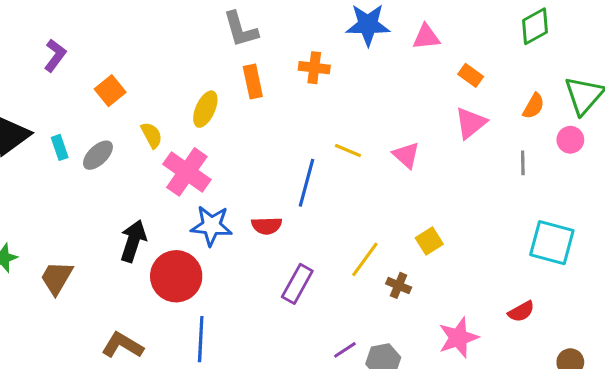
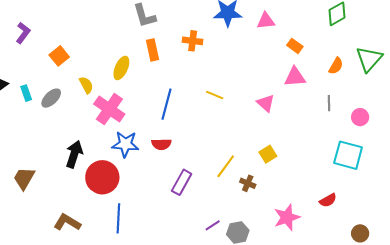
pink triangle: (471, 123) -> (295, 77), turned 35
pink circle: (570, 140) -> (360, 117), moved
pink triangle: (406, 155) -> (266, 103), moved
blue line: (307, 183) -> (166, 104), moved

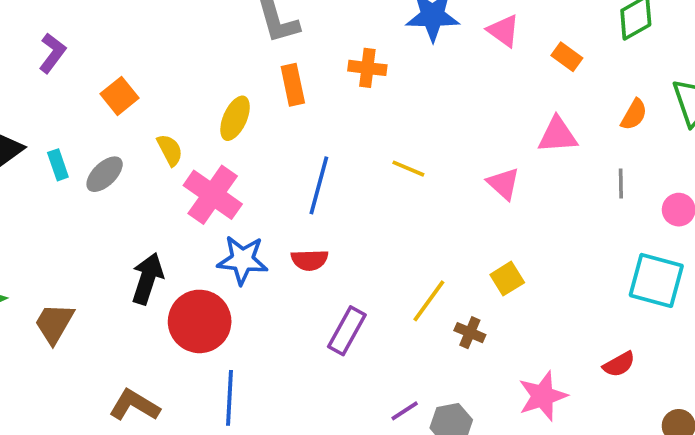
pink triangle: (266, 21) -> (503, 31), turned 42
orange rectangle: (295, 46) -> (567, 57), moved

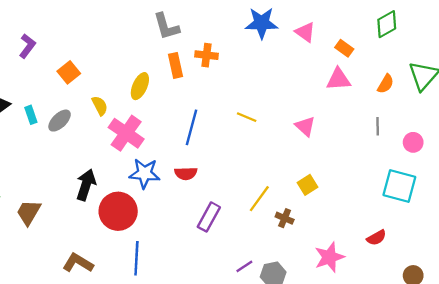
orange cross: (367, 68) -> (207, 55), moved
pink triangle: (557, 135) -> (339, 79), moved

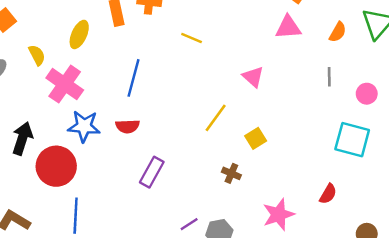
yellow line: (247, 117) -> (192, 38), moved
yellow line: (259, 199) -> (216, 118), moved
red semicircle: (376, 238) -> (328, 194), turned -30

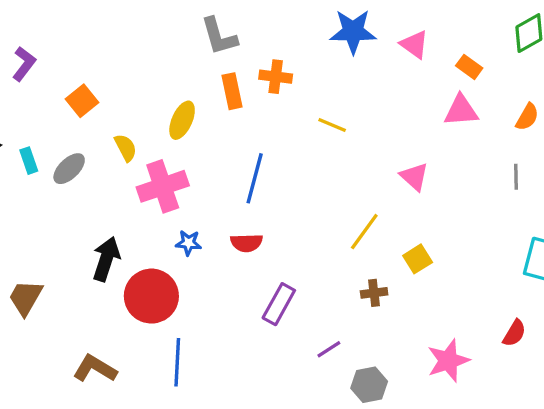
pink cross: (65, 84) -> (163, 186), turned 36
blue star: (84, 126) -> (188, 243), size x0.6
brown cross: (231, 173) -> (374, 293), moved, turned -30
purple line: (189, 224) -> (329, 349), moved

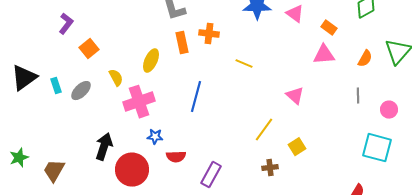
purple L-shape: (24, 64) -> (66, 24), moved
red semicircle: (247, 243) -> (176, 157), moved

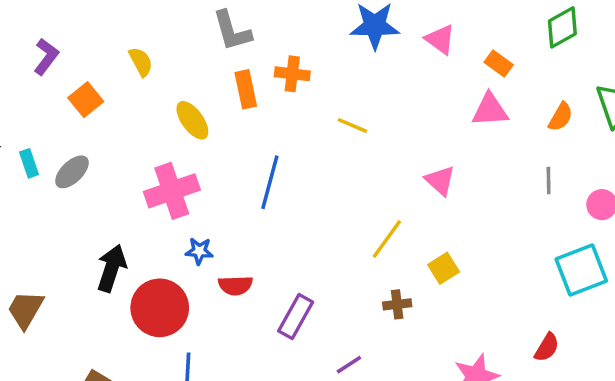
yellow ellipse: (151, 61) -> (192, 120), turned -60
yellow semicircle: (116, 78) -> (141, 62), moved
cyan square: (377, 148) -> (581, 270), turned -36

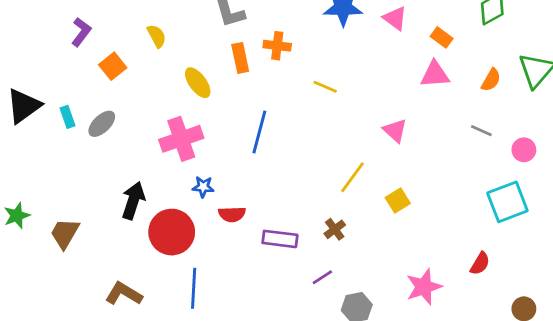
gray line: (549, 181) -> (481, 131), turned -65
brown cross: (397, 304) -> (335, 229), moved, turned -30
purple rectangle: (296, 316) -> (280, 239), turned 68

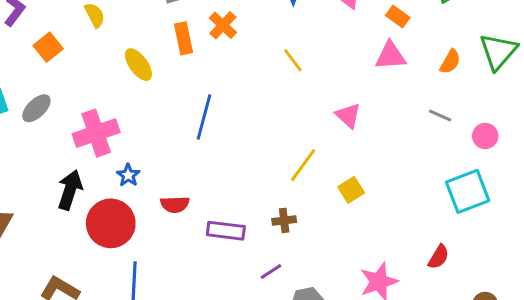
orange cross: (277, 46) -> (223, 25), turned 36
yellow line: (325, 87) -> (293, 60), moved, turned 30
pink cross: (181, 139) -> (96, 133), moved
blue star: (203, 187) -> (128, 175), moved, turned 30
brown cross: (335, 229) -> (284, 220), turned 30

